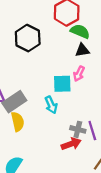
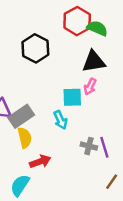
green semicircle: (80, 31) -> (97, 28), moved
black triangle: (82, 50) -> (94, 62), size x1.5
red arrow: (71, 144) -> (40, 161), moved

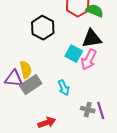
pink arrow: (90, 87) -> (89, 60), size x1.5
cyan square: (72, 97) -> (74, 54), moved, turned 30
yellow semicircle: (25, 138) -> (26, 70), moved

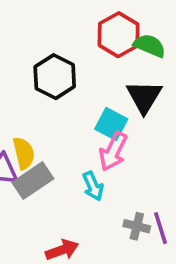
black triangle: (92, 39) -> (144, 97), turned -50
pink arrow: (89, 60) -> (113, 151), moved

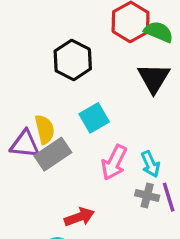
cyan square: (111, 124) -> (94, 118), moved, turned 32
pink arrow: (113, 151) -> (114, 162), moved
cyan arrow: (93, 186) -> (150, 164), moved

